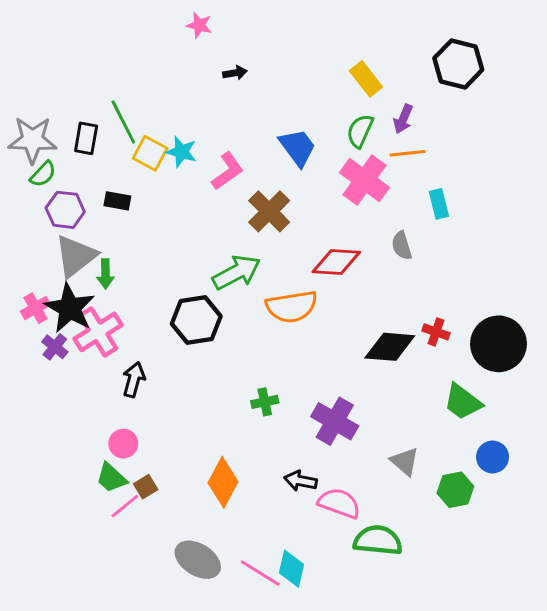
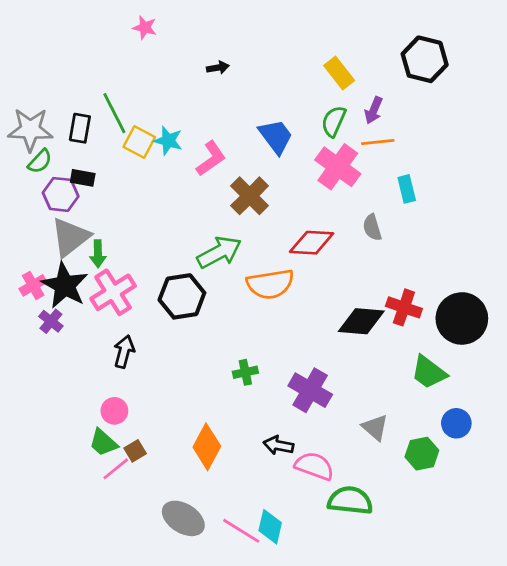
pink star: (199, 25) -> (145, 28), moved
black rectangle: (117, 201) -> (83, 178), moved
pink cross: (98, 332) -> (113, 292), moved
red cross: (436, 332) -> (404, 307), size x1.4

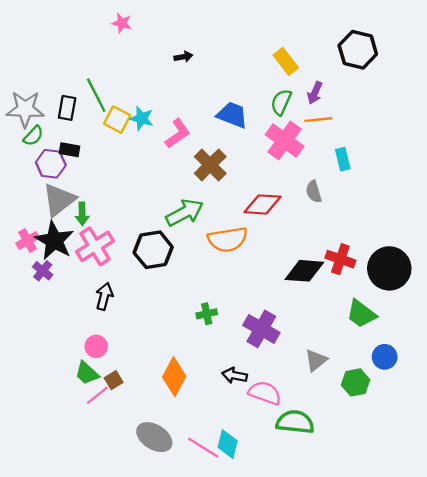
blue trapezoid: (276, 136) -> (232, 115), turned -32
gray triangle: (375, 427) -> (316, 360), turned 40

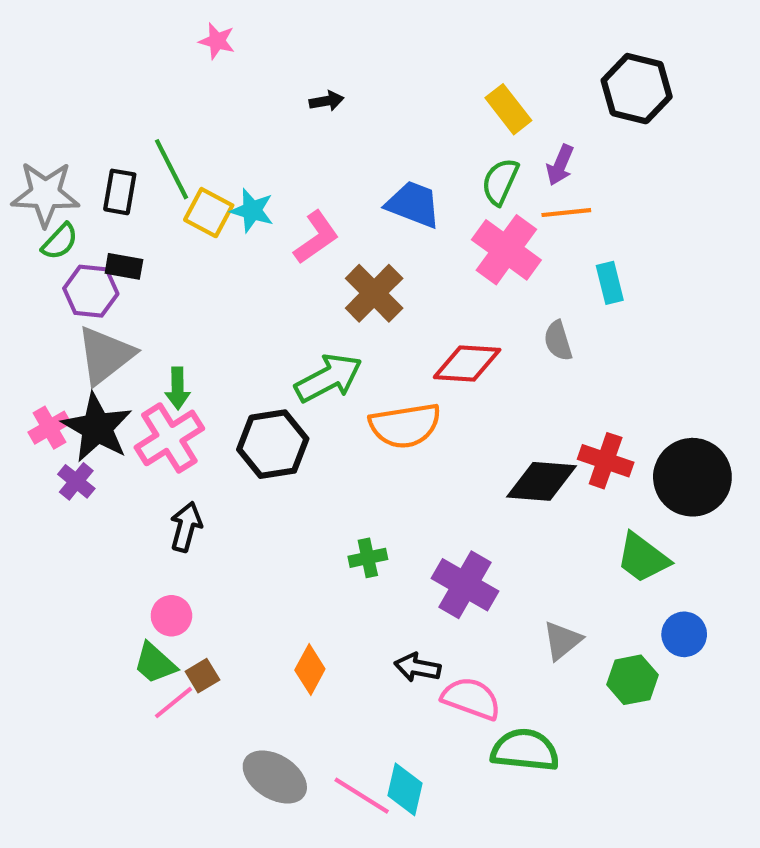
green arrow: (82, 214) -> (178, 388), moved
orange diamond: (174, 377) -> (310, 669), size x0.7

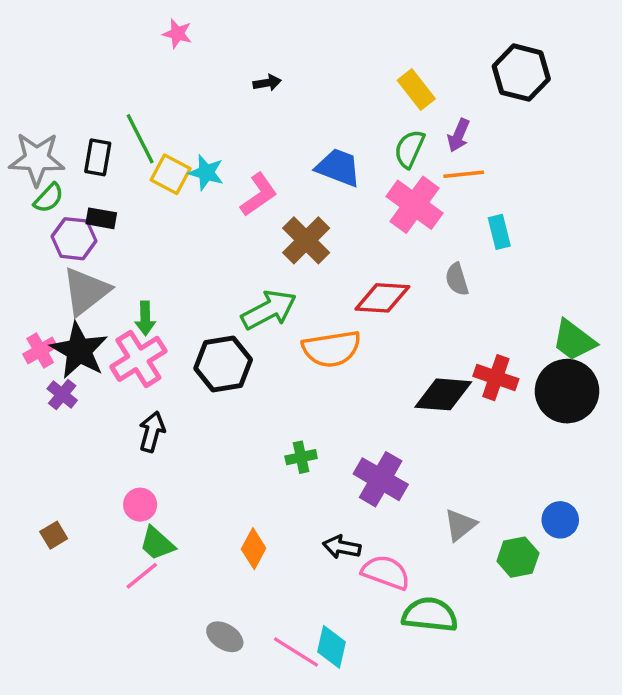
green trapezoid: (643, 558) -> (574, 340), moved
green trapezoid: (155, 663) -> (157, 544), moved
brown square: (202, 676) -> (54, 535), moved
gray ellipse: (275, 777) -> (225, 637), size x0.7

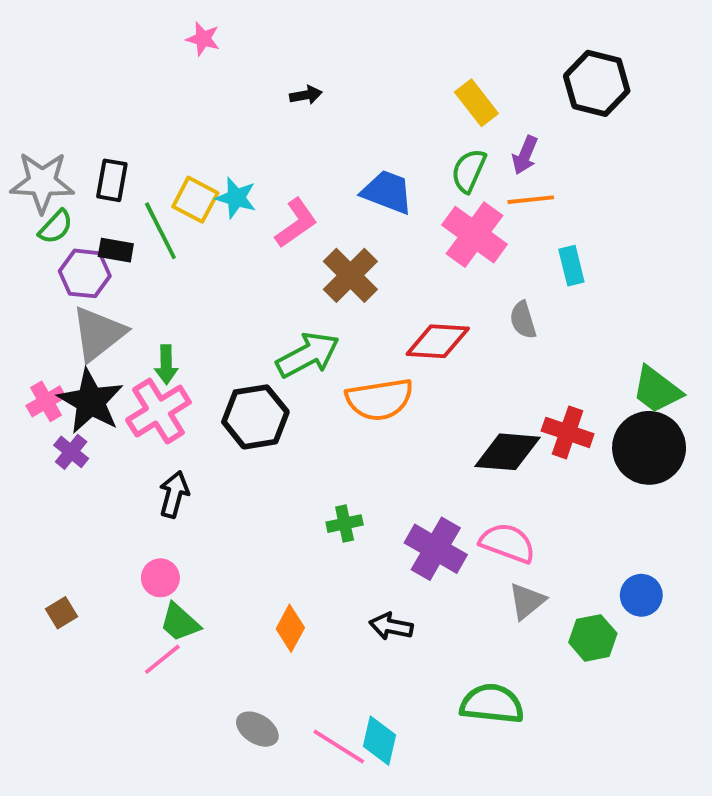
green line: (140, 139) -> (160, 231), moved
pink semicircle: (386, 572) -> (507, 543), moved

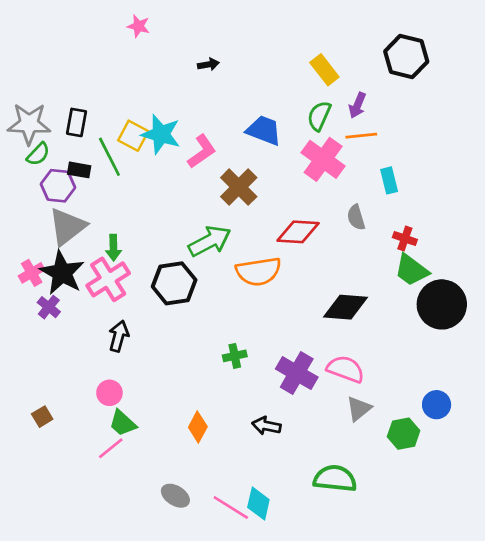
cyan star: (236, 198) -> (161, 134), size x1.4
green trapezoid: (657, 390) -> (411, 270), moved
red cross: (568, 432) -> (405, 239), moved, size x0.7

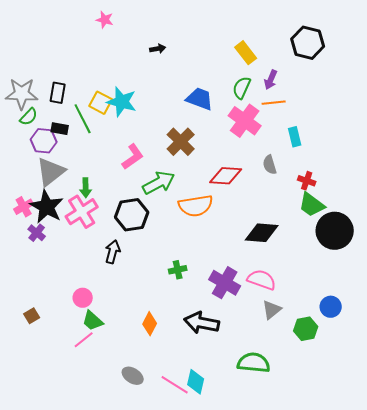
pink L-shape: (202, 151) -> (133, 157), moved
black arrow: (119, 336) -> (113, 252), moved
black arrow: (266, 426) -> (202, 323), size x1.6

